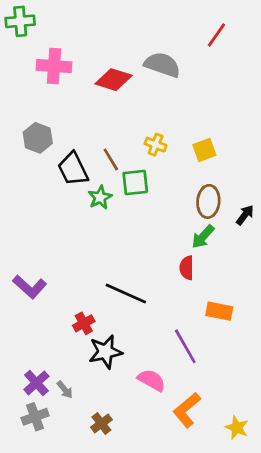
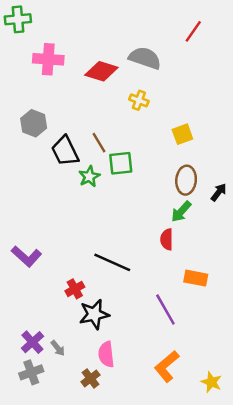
yellow cross: (156, 145) -> (139, 100), moved
pink semicircle: (151, 380) -> (106, 354), moved, turned -125

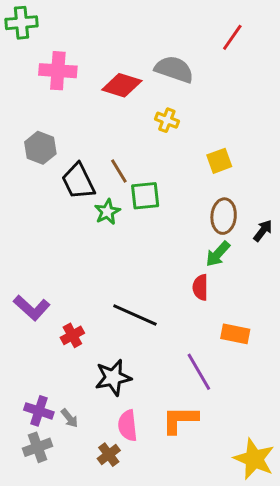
red cross: (75, 289) -> (72, 335), moved
purple cross: (32, 342) -> (39, 411), turned -30
orange L-shape: (167, 366) -> (180, 420), moved, turned 40
yellow star: (211, 382) -> (254, 459), size x1.6

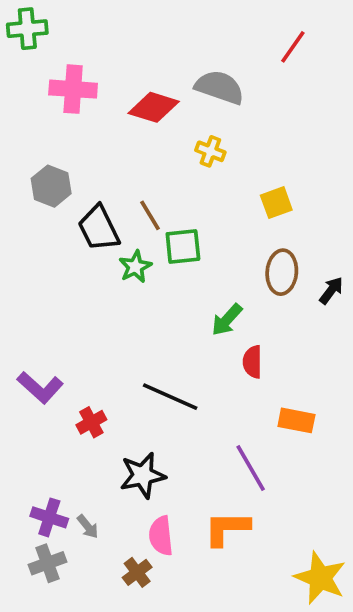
green arrow: (218, 254) -> (227, 320), moved

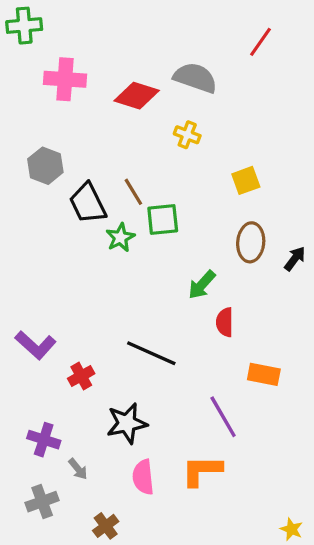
purple cross: (49, 517) -> (44, 440), moved
brown cross: (137, 572) -> (106, 526), moved
yellow star: (320, 578) -> (291, 529), moved, size x0.5

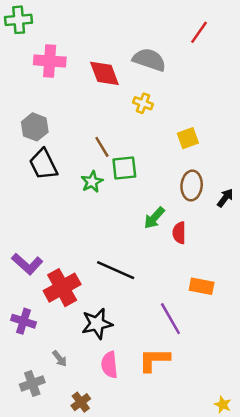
red diamond: (137, 96) -> (104, 73), turned 52
black trapezoid: (88, 203) -> (43, 164), moved
red semicircle: (225, 322) -> (179, 233), moved
red cross: (81, 376) -> (62, 288), size x1.8
purple cross: (44, 440) -> (24, 321), moved

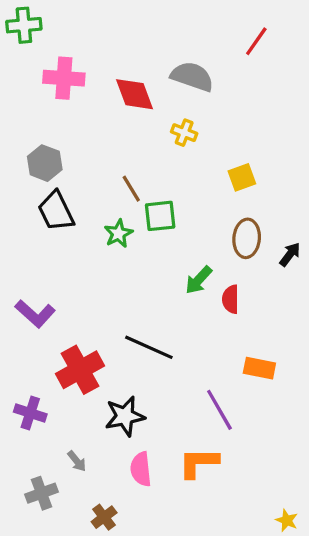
purple L-shape: (27, 264) -> (35, 314), moved

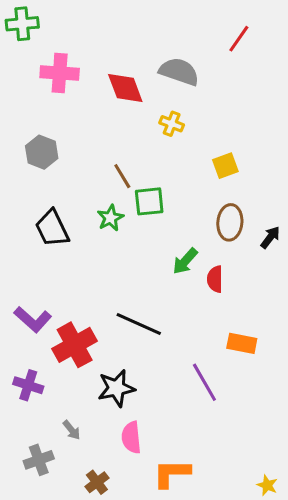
black trapezoid: (56, 211) -> (52, 228), moved
purple L-shape: (35, 314) -> (33, 319), moved
orange L-shape: (199, 463) -> (172, 473), moved

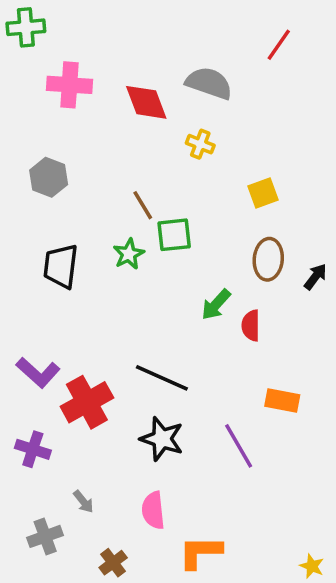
black trapezoid: (52, 228) -> (61, 266), turned 33
black star: (116, 388) -> (162, 439), moved, turned 30

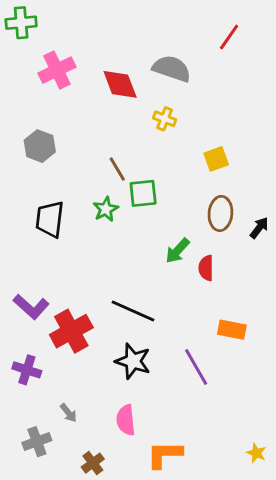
pink cross: (69, 85) -> (57, 70), turned -30
yellow star: (312, 566) -> (256, 453), moved

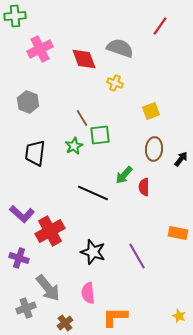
black line: (133, 311) -> (93, 193), moved
orange rectangle: (232, 330) -> (178, 233), moved
gray arrow: (68, 413) -> (48, 288), size x2.0

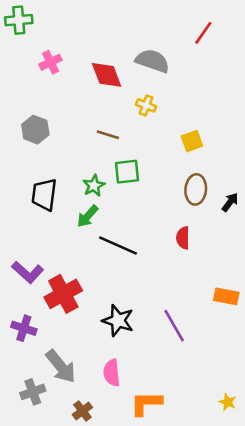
pink cross: (40, 49) -> (51, 62), size x0.7
brown line: (82, 118) -> (108, 135), moved, turned -42
green arrow: (124, 175) -> (87, 216), moved

